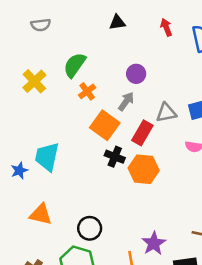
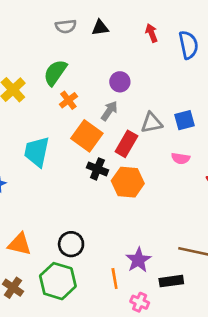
gray semicircle: (41, 25) -> (66, 26), moved
cyan trapezoid: (47, 157) -> (37, 152), moved
orange triangle: (41, 214) -> (20, 244), moved

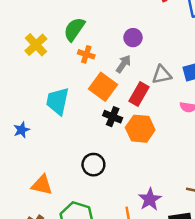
orange cross: (68, 100) -> (86, 54), turned -35
black circle: (71, 244) -> (93, 165), moved

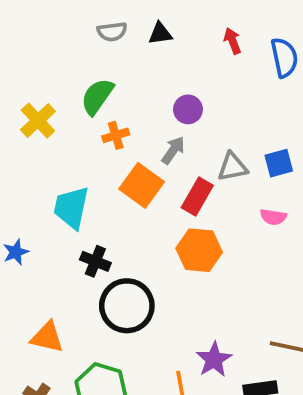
orange cross: (86, 54) -> (116, 135), turned -35
black cross: (113, 117) -> (95, 261), moved
black circle: (93, 165) -> (127, 306), size x1.5

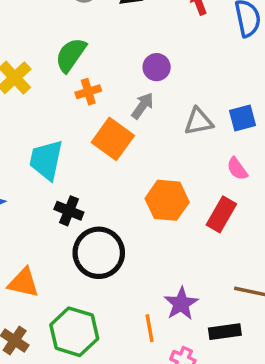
red rectangle: (197, 196) -> (221, 214), moved
pink semicircle: (273, 217) -> (237, 169), turned 45

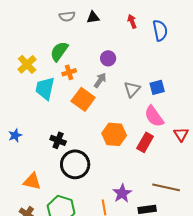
gray triangle: (199, 121) -> (132, 89), turned -36
cyan trapezoid: (46, 160) -> (45, 88), moved
pink semicircle: (237, 169) -> (154, 116), size x1.6

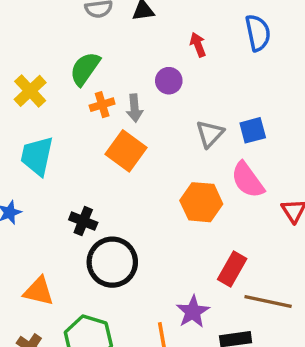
red arrow: (132, 21) -> (198, 45), moved
gray arrow: (100, 80) -> (135, 108), moved, turned 140
cyan trapezoid: (45, 88) -> (37, 156), moved
orange hexagon: (114, 134) -> (201, 202), moved
red rectangle: (145, 142) -> (232, 269), moved

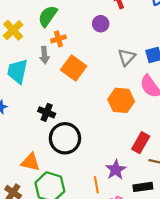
gray arrow: (135, 108) -> (44, 55), moved
orange triangle: (39, 291) -> (30, 162), moved

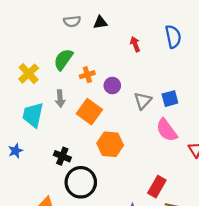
purple circle: (101, 24) -> (112, 86), moved
orange cross: (58, 39) -> (87, 75), moved
orange hexagon: (121, 100) -> (110, 144), moved

